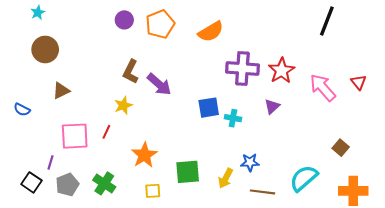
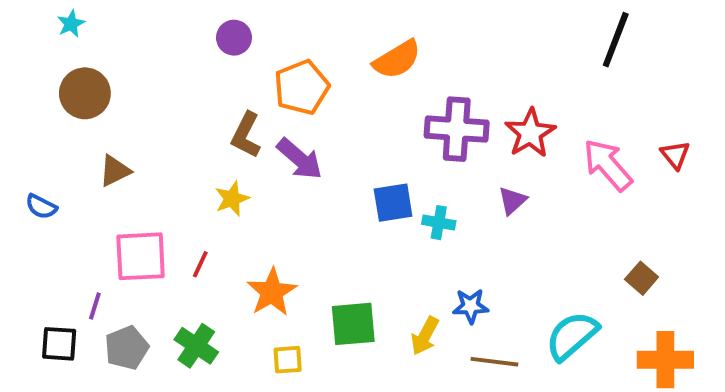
orange pentagon: (160, 24) -> (302, 87), moved
red line: (106, 132) -> (200, 264), moved
black square: (31, 182) -> (59, 344), turned -30

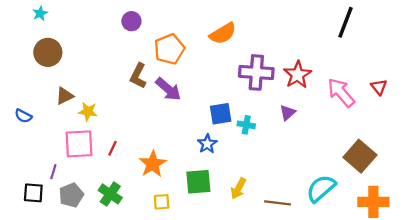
yellow star: (232, 199) -> (88, 111), moved, turned 30
brown square: (642, 278) -> (360, 156), size x1.8
blue star: (471, 306) -> (207, 144), moved, turned -30

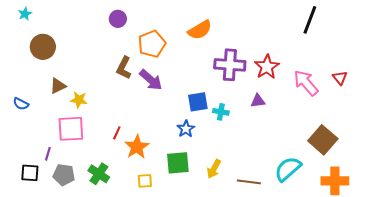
cyan star: (40, 13) -> (25, 14), moved
purple triangle: (288, 113) -> (258, 101), turned 35
red line: (112, 148) -> (117, 133), moved
gray pentagon: (71, 195) -> (64, 175), turned 30

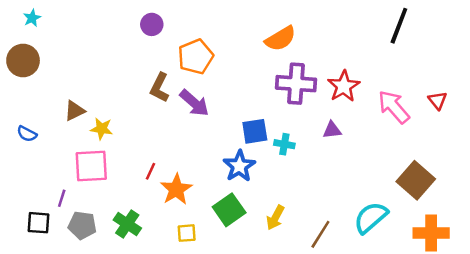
orange semicircle: (200, 30) -> (281, 39), moved
brown circle: (43, 47) -> (23, 60), moved
blue star: (186, 129) -> (239, 166), size x1.4
green square: (178, 163) -> (229, 210), turned -30
brown line: (249, 182) -> (320, 234), turned -65

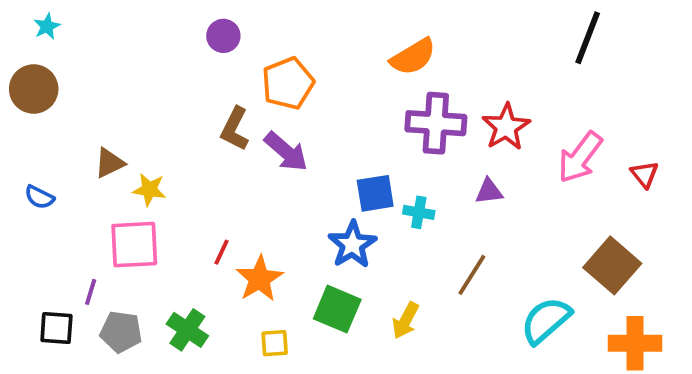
red triangle: (438, 100) -> (645, 174), moved
pink arrow: (394, 107) -> (580, 157), turned -102
green square: (229, 210) -> (337, 309), turned -32
brown line: (320, 234) -> (472, 275), moved

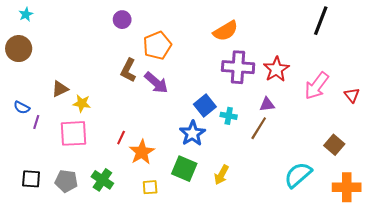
blue square: (375, 193) -> (205, 105), turned -30
brown square: (612, 265) -> (334, 145), size x0.7
brown line: (472, 275) -> (259, 128), moved
purple line: (91, 292) -> (36, 122), moved

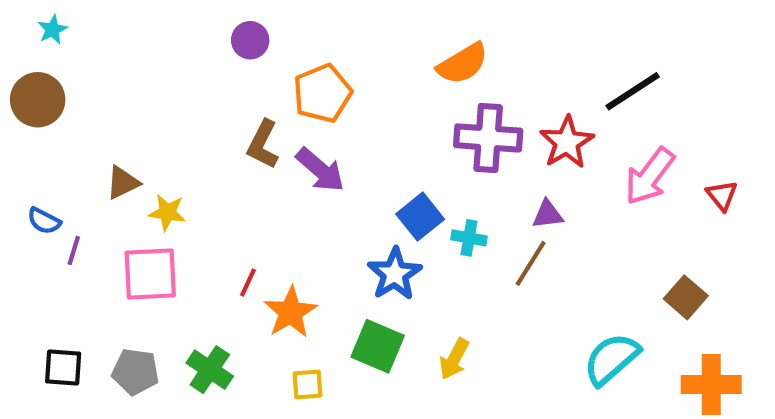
black line: (321, 21) -> (633, 91), moved, turned 36

